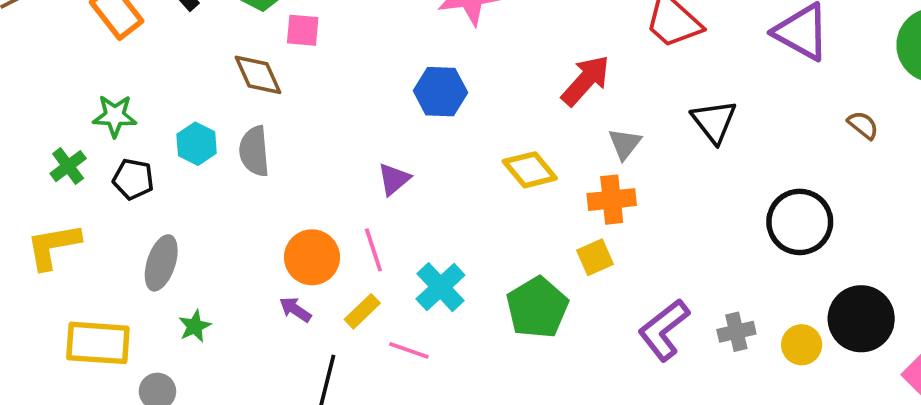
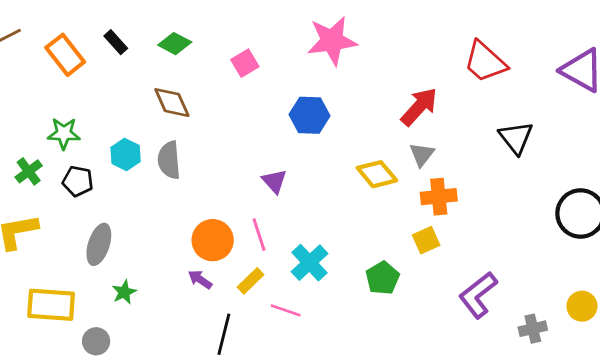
pink square: (303, 30) -> (245, 63), moved, turned -36
gray triangle: (625, 144) -> (422, 154), moved
purple triangle: (394, 179) -> (274, 181), turned -32
green pentagon: (537, 308) -> (383, 278), size x0.7
gray cross: (736, 332) -> (533, 329), moved

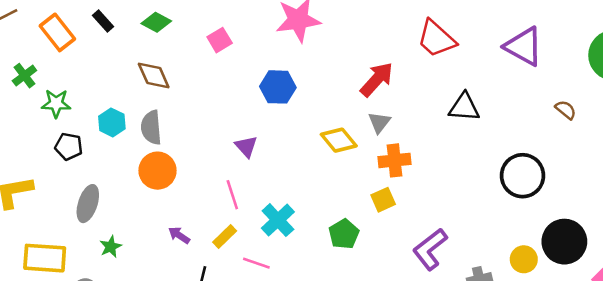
black triangle: (516, 138) -> (464, 107), turned -48
green cross: (29, 171) -> (24, 76), moved
orange circle: (213, 240) -> (158, 171), moved

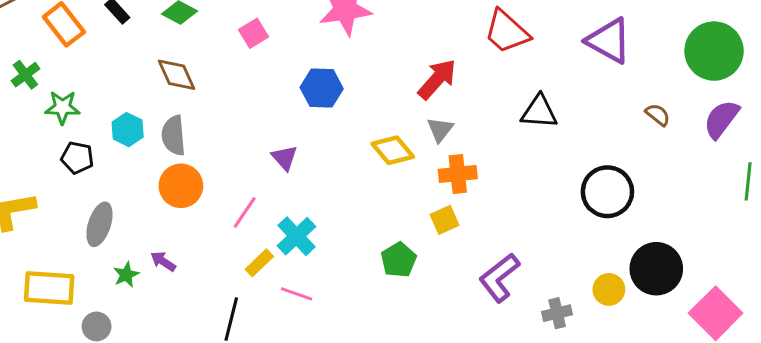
pink line: (232, 195) -> (245, 212), moved, turned 52
cyan cross: (278, 220) -> (296, 236), moved
purple arrow: (179, 235) -> (163, 261), moved

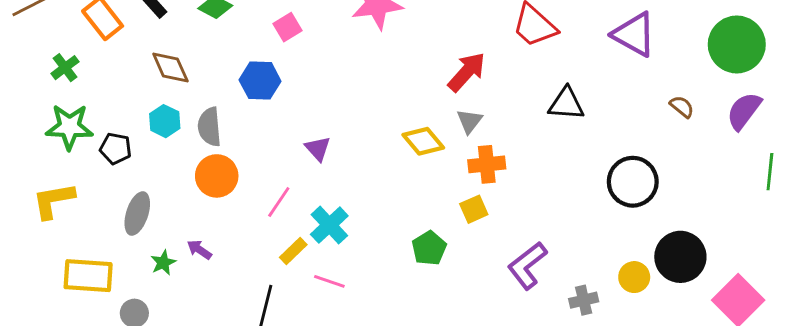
brown diamond: (176, 75) -> (170, 68), moved
blue hexagon: (322, 88) -> (260, 81), moved
green star: (62, 107) -> (69, 127), moved, size x1.4

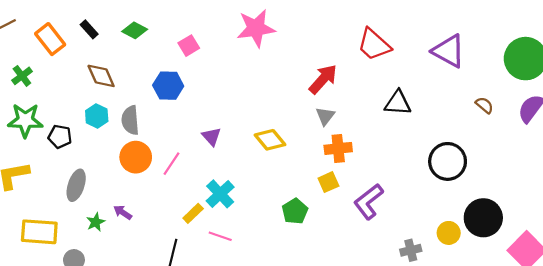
yellow diamond: (423, 141) -> (270, 140), moved
pink line: (279, 202) -> (171, 164), moved
purple L-shape: (527, 266) -> (369, 202), moved

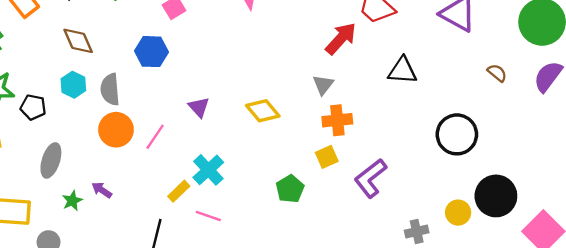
red arrow: (323, 79) -> (341, 39), moved

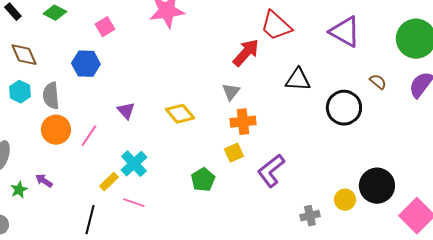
black circle: (457, 134) -> (344, 108), moved

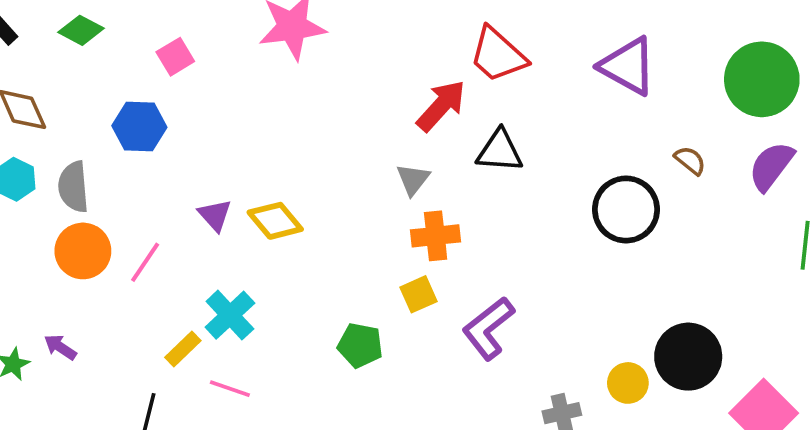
black triangle: (298, 80) -> (500, 151), moved
yellow diamond: (180, 114) -> (275, 221), moved
green pentagon: (203, 180) -> (360, 345), turned -30

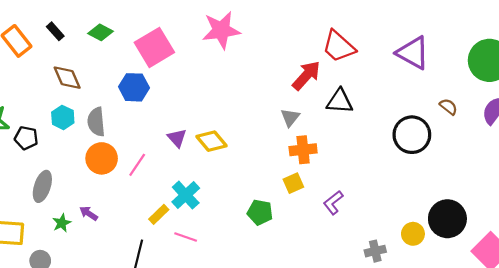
pink square: (175, 57) -> (154, 47), size x1.8
purple L-shape: (488, 328) -> (333, 203), size x0.7

